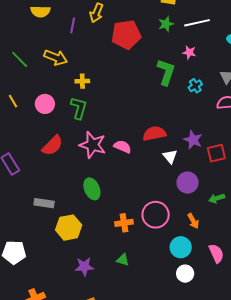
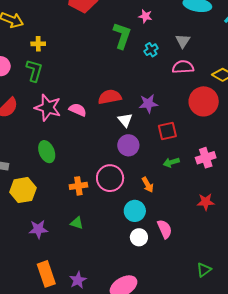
purple star: (193, 140) -> (148, 104), turned -30
red square: (216, 153) -> (167, 131), moved
purple circle: (188, 183) -> (128, 145), moved
pink semicircle: (216, 253) -> (165, 229), moved

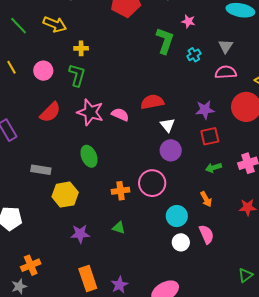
purple star: (148, 104) -> (205, 110), moved
orange arrow: (148, 185) -> (206, 199), moved

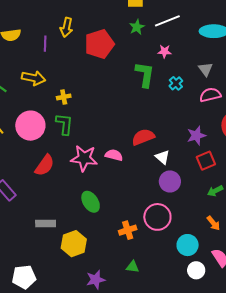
pink circle: (43, 71) -> (30, 126), size x1.5

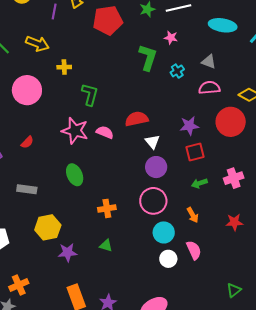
gray triangle: (206, 69) -> (209, 62), turned -42
green L-shape: (64, 124) -> (90, 94), moved
red semicircle: (45, 165) -> (27, 142), moved, size x0.6
pink circle: (157, 217) -> (153, 201), moved
yellow hexagon: (74, 244) -> (48, 227), moved

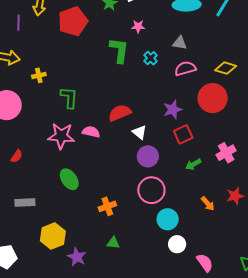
orange arrow: (193, 215) -> (208, 204), moved
pink semicircle: (194, 250) -> (205, 263), moved
purple star: (68, 252) -> (77, 257), turned -30

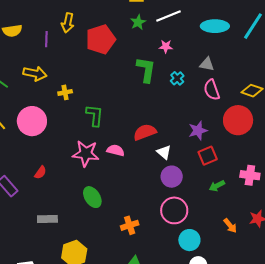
pink semicircle: (185, 68) -> (212, 90), turned -95
pink cross: (226, 153) -> (250, 175), turned 36

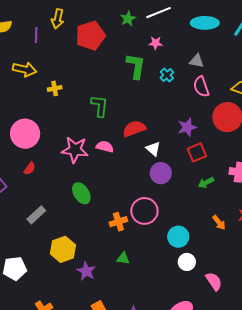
green L-shape: (95, 115) -> (100, 106), moved
pink circle: (32, 121) -> (25, 134), moved
pink circle: (174, 210) -> (144, 211), moved
gray rectangle: (47, 219) -> (36, 215), turned -42

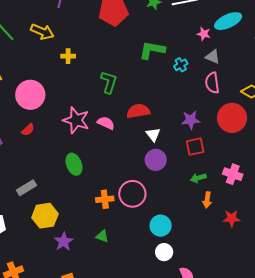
cyan ellipse: (205, 23) -> (228, 21), turned -36
pink star: (156, 43) -> (204, 34), moved
green L-shape: (136, 66) -> (152, 50), turned -100
gray rectangle: (36, 215) -> (27, 188), moved
orange arrow: (219, 222) -> (207, 200), moved, turned 35

